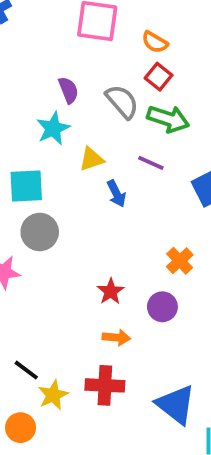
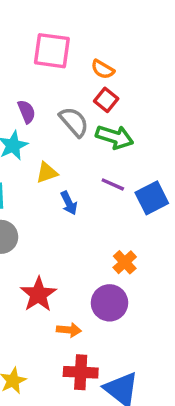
purple line: (151, 163) -> (113, 184), moved
red star: (111, 291) -> (38, 294), moved, size x1.5
purple circle: (162, 307) -> (109, 303), size x1.4
red cross: (105, 385) -> (81, 372), moved

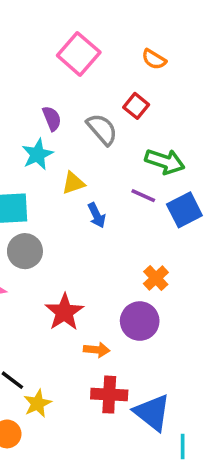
pink square: (52, 51) -> (79, 54), turned 33
orange semicircle: (103, 69) -> (154, 59), moved
green arrow: (115, 137) -> (165, 162), moved

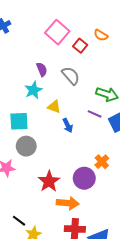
red square: (136, 106) -> (80, 46), moved
yellow triangle: (73, 183) -> (54, 107), turned 40
purple circle: (140, 321) -> (84, 178), moved
orange arrow: (97, 350) -> (68, 203), size x1.5

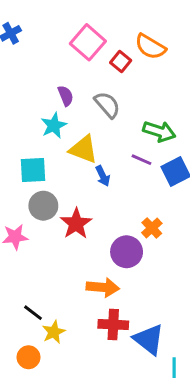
orange semicircle: (101, 35) -> (150, 47), size x1.5
yellow triangle: (54, 107) -> (83, 149), size x1.5
red star: (49, 181) -> (76, 224), moved

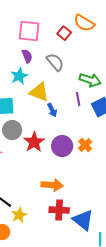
pink square: (88, 42) -> (29, 31), moved, turned -35
purple line: (141, 160) -> (78, 99), turned 56
purple circle: (127, 252) -> (62, 146), moved

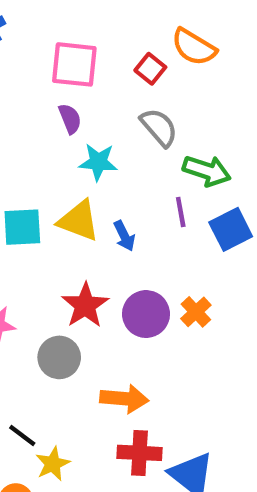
gray semicircle: (55, 62) -> (159, 127), moved
cyan star: (19, 76) -> (98, 162), moved, turned 30
yellow triangle: (39, 92) -> (79, 221), moved
gray circle: (12, 130) -> (59, 357), moved

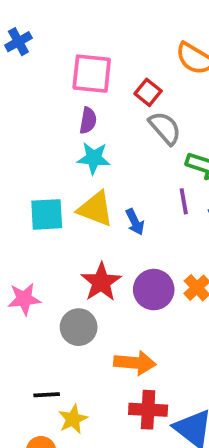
red square: (150, 69) -> (148, 92), moved
purple semicircle: (70, 119) -> (88, 121), turned 32
cyan star: (98, 162) -> (94, 158), moved
black line: (22, 436) -> (47, 395), turned -40

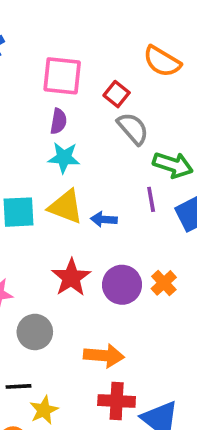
blue arrow: (135, 222) -> (104, 219), turned 120
gray circle: (79, 327) -> (35, 332), moved

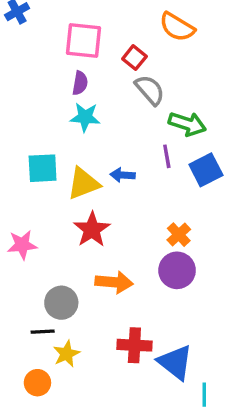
yellow triangle: (66, 207) -> (83, 184), moved, turned -42
purple circle: (122, 285) -> (177, 270), moved
gray circle: (35, 332) -> (61, 303), moved
orange arrow: (104, 356) -> (114, 282), moved

